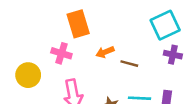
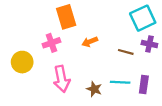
pink cross: (61, 53) -> (51, 43), turned -36
brown line: (129, 64) -> (126, 52), moved

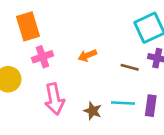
orange rectangle: (66, 17) -> (28, 26), moved

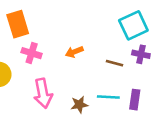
pink cross: (42, 57) -> (32, 53), turned 36
brown star: (93, 111) -> (79, 105), turned -30

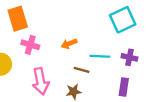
purple cross: (141, 54) -> (129, 57), moved
brown line: (115, 63) -> (82, 70), moved
cyan line: (108, 97) -> (100, 56), moved

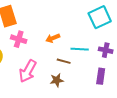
pink arrow: (41, 81) -> (28, 71), turned 40

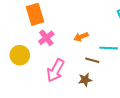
pink cross: (19, 39) -> (46, 38), turned 35

